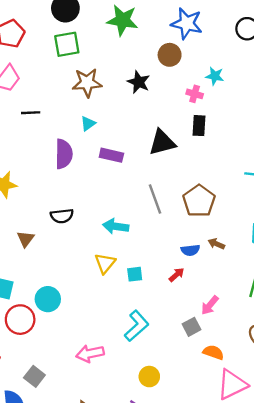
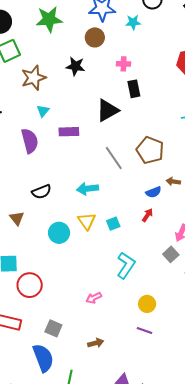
cyan star: (215, 76) -> (133, 22), moved
cyan circle: (48, 299) -> (59, 233), moved
pink arrow: (90, 353) -> (94, 298), size x0.7

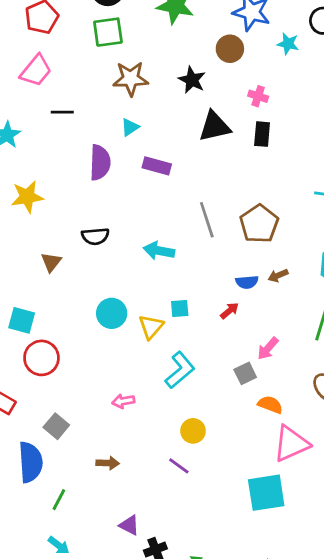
black triangle: (107, 110) -> (215, 126), moved
brown arrow: (173, 181) -> (278, 276), turned -48
yellow triangle: (87, 221) -> (151, 327), moved
cyan circle: (59, 233) -> (112, 313), moved

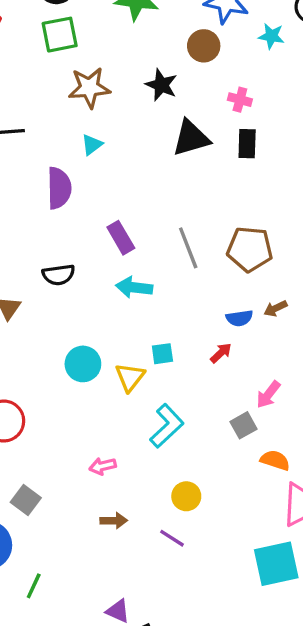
purple rectangle: (157, 166) -> (121, 238), moved, turned 48
brown pentagon: (259, 224) -> (250, 249), turned -30
brown arrow: (108, 463) -> (114, 521), moved

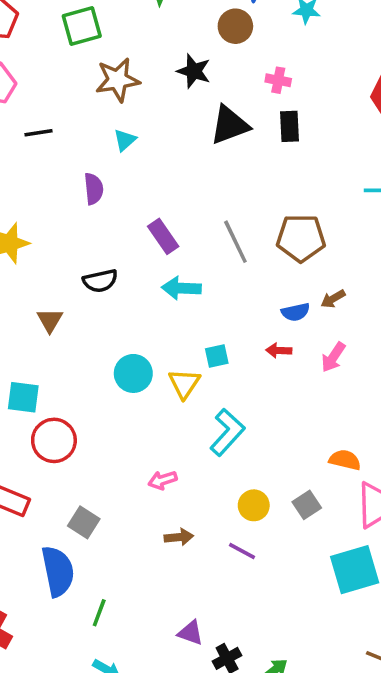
purple semicircle: (59, 188) -> (94, 189), size x0.7
red arrow: (221, 353) -> (279, 351), turned -130
pink arrow: (268, 394) -> (333, 357), moved
gray square: (244, 425) -> (307, 505), moved

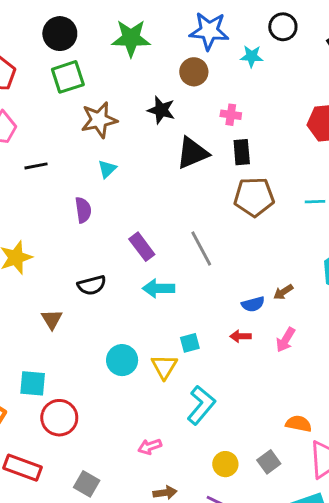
brown pentagon: (301, 238) -> (254, 197), moved

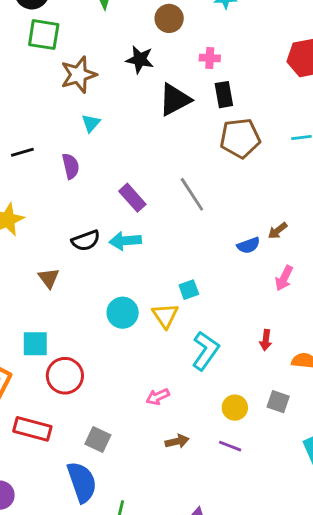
green square: (68, 77) -> (44, 35), turned 32
black line: (36, 166) -> (22, 152), moved
cyan arrow: (159, 288) -> (125, 241), moved
red arrow: (241, 336) -> (266, 340), moved, turned -78
gray square: (269, 462) -> (278, 402), turned -30

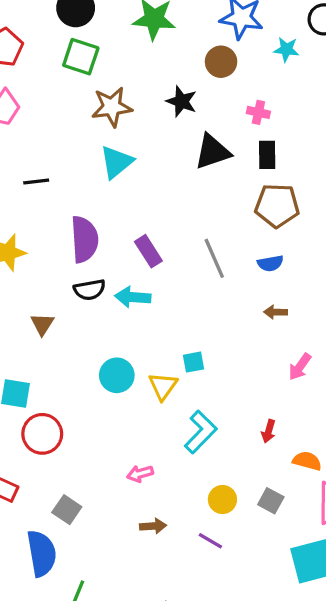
cyan triangle: (91, 123) -> (117, 162), size x1.6
purple semicircle: (71, 166) -> (84, 239), moved, size x1.6
brown arrow: (278, 231) -> (276, 312), moved, turned 30
blue semicircle: (248, 245) -> (270, 263), moved

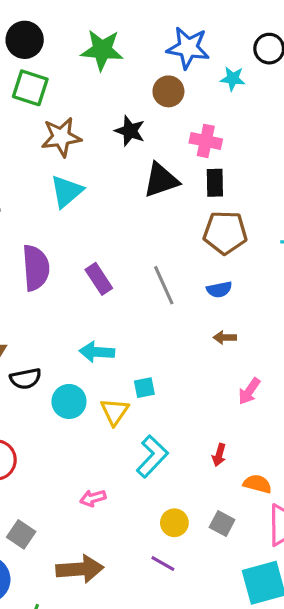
pink cross: (258, 112) -> (206, 141), size x1.4
black semicircle: (90, 290) -> (26, 379), moved
cyan arrow: (133, 297) -> (97, 352), moved
brown arrow: (153, 526) -> (80, 569), moved, size x1.8

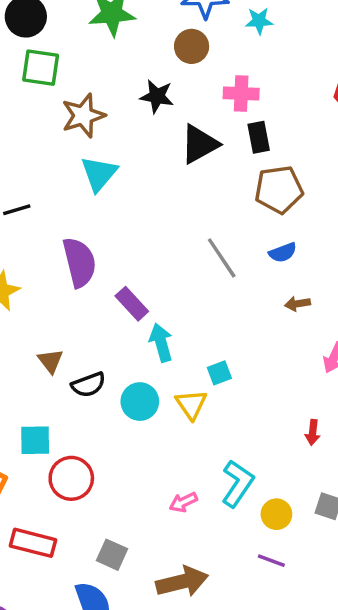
purple rectangle: (99, 279) -> (132, 304), moved
cyan arrow: (97, 352) -> (161, 343), turned 80
cyan L-shape: (152, 456) -> (238, 483), moved

